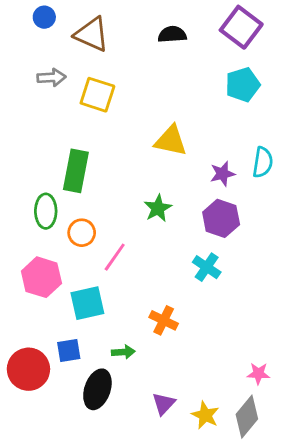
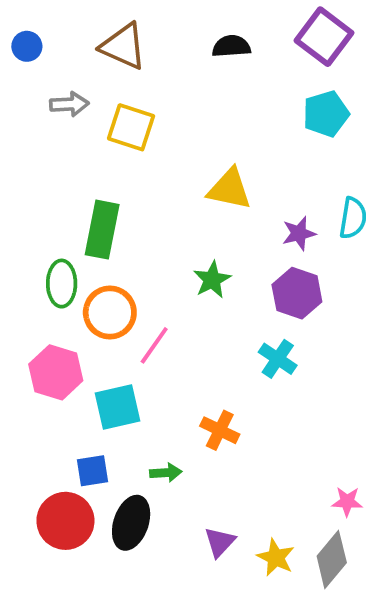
blue circle: (44, 17) -> (27, 46), moved
orange circle: (82, 233) -> (110, 313), size x1.4
red circle: (28, 369) -> (65, 521), moved

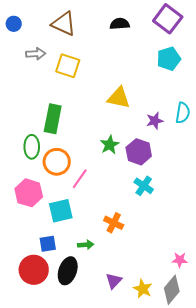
purple hexagon: (297, 293) -> (139, 152), moved

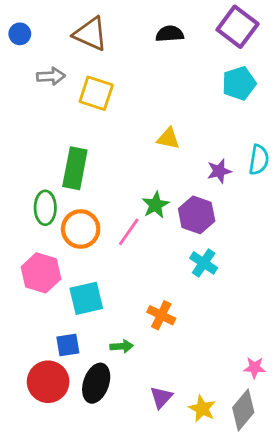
yellow triangle: (119, 98) -> (168, 138), size x0.7
pink line: (80, 179) -> (129, 232), moved

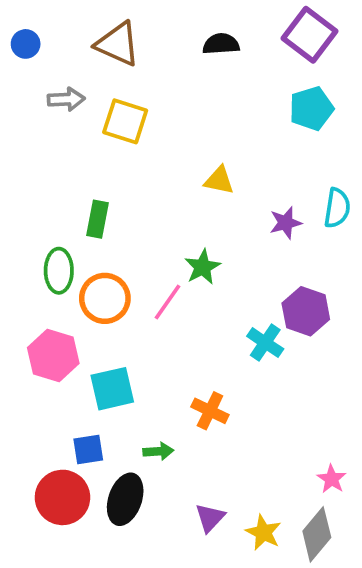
green rectangle: (75, 168) -> (97, 219), size x0.7
purple hexagon: (197, 215) -> (306, 311), moved
pink star: (255, 368) -> (332, 479), turned 30

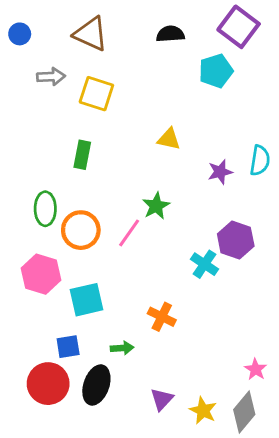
cyan pentagon: (311, 108) -> (216, 71), moved
green rectangle: (97, 219) -> (82, 155), moved

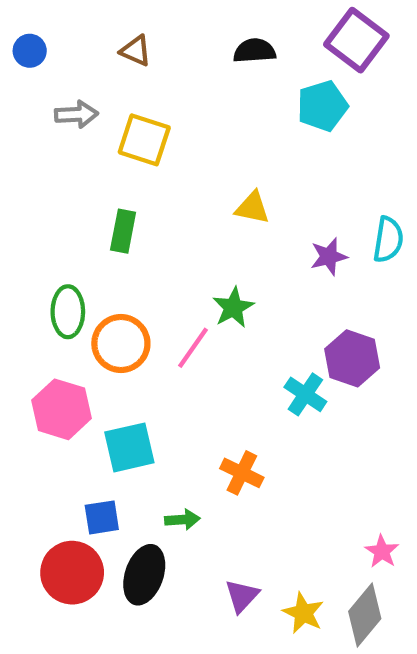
brown triangle: (91, 34) -> (136, 51), size x0.6

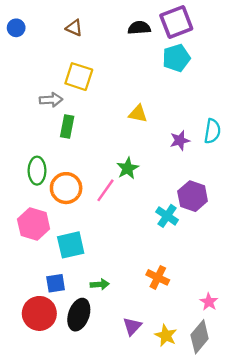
purple square: (356, 40) -> (176, 22), moved, turned 32
gray arrow: (76, 114) -> (51, 100), moved
orange cross: (242, 473) -> (158, 277), moved

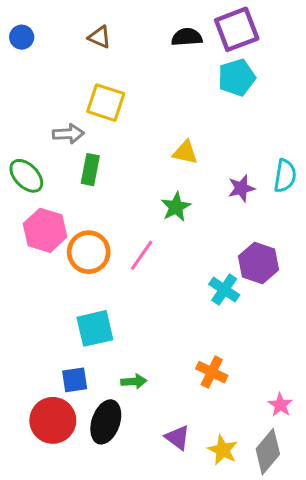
green star: (128, 168) -> (176, 207), moved
green ellipse: (37, 171) -> (26, 176), moved, turned -44
pink hexagon: (34, 224) -> (45, 230), moved
purple triangle: (132, 326) -> (177, 438), turned -36

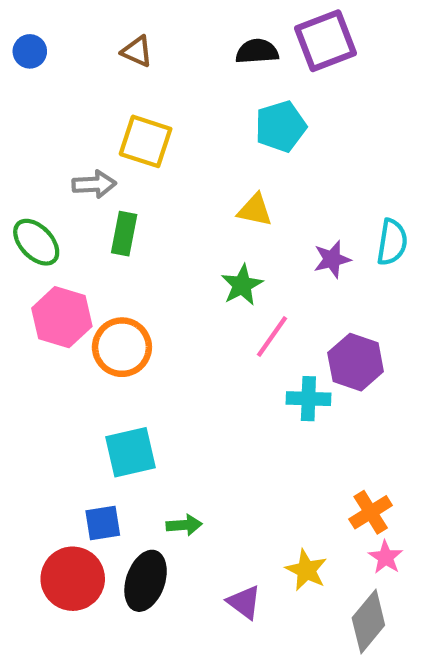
cyan pentagon: (237, 78) -> (281, 126), moved
pink line: (142, 255) -> (272, 336), moved
cyan cross: (224, 290) -> (308, 399), turned -32
orange cross: (212, 372) -> (371, 512), moved, turned 32
yellow star: (223, 450) -> (306, 570), moved

